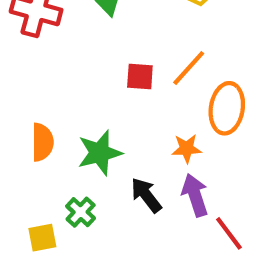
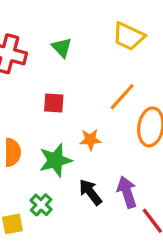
red square: (140, 76) -> (54, 103), moved
orange star: (187, 149) -> (90, 140), moved

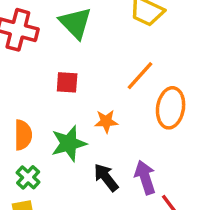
green triangle: (62, 47) -> (76, 23), size x1.5
green cross: (41, 205) -> (28, 177), moved

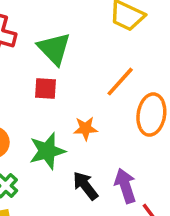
green triangle: (76, 23) -> (54, 49), moved

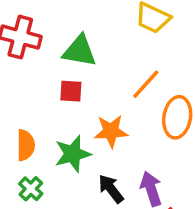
green triangle: (54, 49) -> (80, 51), turned -36
orange star: (85, 128) -> (111, 131), size x1.4

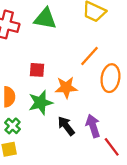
green triangle: (80, 51) -> (45, 19), moved
red square: (71, 91) -> (37, 70), moved

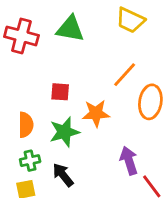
green cross: (13, 126) -> (30, 161), turned 35
black arrow: (66, 126) -> (63, 175), moved

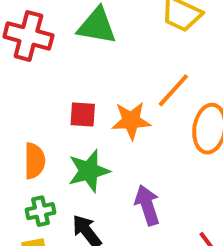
orange star: (96, 113) -> (131, 121), moved
purple arrow: (129, 161) -> (147, 205), moved

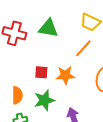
orange line: (173, 90) -> (83, 48), moved

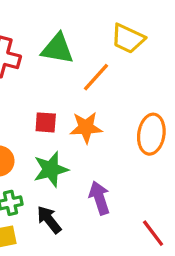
orange line: (83, 48) -> (96, 77), moved

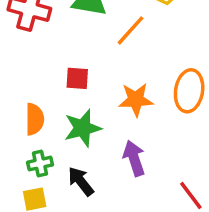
orange star: (86, 127) -> (136, 100), moved

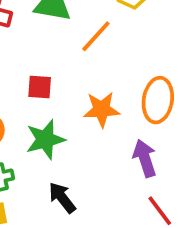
purple arrow: (134, 158) -> (145, 158), moved
black arrow: (81, 181) -> (62, 198), moved

